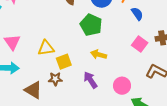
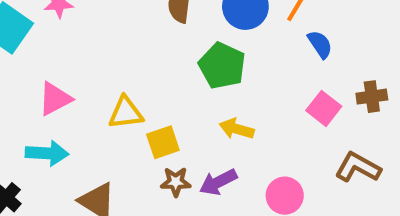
pink triangle: (12, 42) -> (55, 99), turned 36
brown star: (55, 79) -> (176, 182), moved
purple arrow: (90, 80) -> (218, 182), turned -84

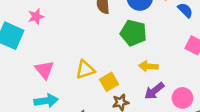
pink triangle: (55, 99) -> (44, 70), turned -30
purple arrow: (218, 182) -> (154, 91), moved

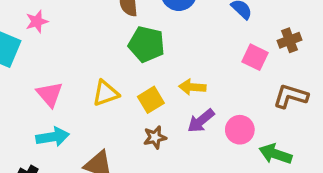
green pentagon: (133, 33) -> (146, 44), moved
yellow square: (109, 82) -> (151, 100), moved

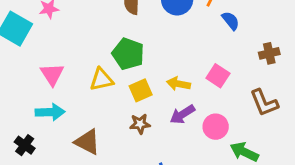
green pentagon: (146, 44) -> (128, 54), moved
pink square: (255, 57) -> (218, 76), moved
brown L-shape: (291, 96) -> (264, 103), turned -136

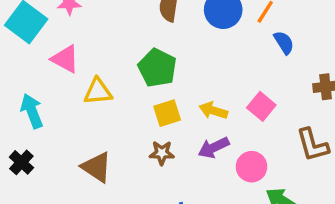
pink triangle: (52, 74) -> (65, 59), moved, turned -35
yellow triangle: (102, 80) -> (98, 92), moved
cyan arrow: (50, 112) -> (32, 111), moved, turned -116

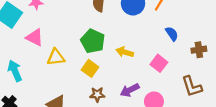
blue semicircle: (284, 42) -> (172, 34), moved
yellow arrow: (213, 111) -> (125, 52), moved
yellow square: (167, 113) -> (90, 68), moved, turned -35

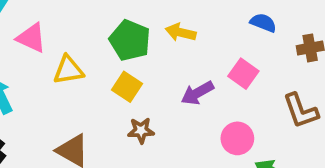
blue semicircle: (172, 34) -> (263, 23), turned -32
yellow arrow: (125, 52) -> (181, 32), moved
purple arrow: (130, 90) -> (197, 93), moved

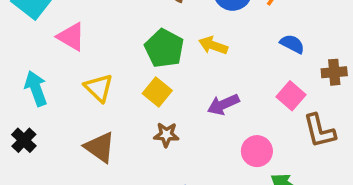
yellow triangle: (68, 70) -> (99, 88), moved, turned 48
pink square: (243, 74) -> (291, 96), moved

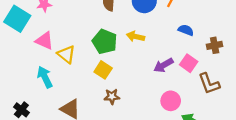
cyan arrow: (36, 88) -> (45, 77), moved
yellow triangle: (99, 88) -> (66, 54), moved
purple arrow: (223, 104) -> (163, 65), moved

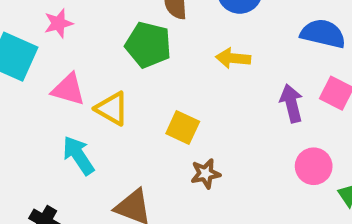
blue semicircle: (186, 30) -> (323, 34), size x1.5
green pentagon: (105, 42) -> (148, 45), moved
purple arrow: (163, 65) -> (291, 103), turned 114

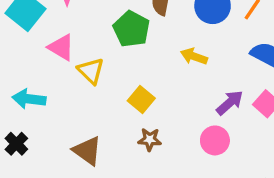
purple arrow: (291, 103) -> (230, 103), turned 48
cyan arrow: (78, 155) -> (29, 99), moved, turned -64
pink circle: (314, 166) -> (215, 140), moved

